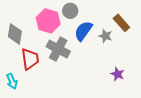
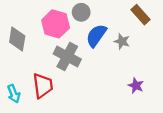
brown rectangle: (121, 23) -> (141, 15), moved
red trapezoid: (30, 59) -> (43, 86), moved

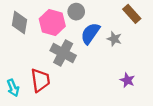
gray diamond: (17, 39) -> (20, 23), moved

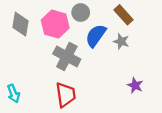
brown rectangle: (132, 14) -> (124, 15), moved
red trapezoid: (40, 80) -> (66, 95), moved

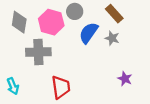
gray cross: (67, 56) -> (38, 52), moved, turned -30

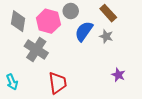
gray cross: (38, 52) -> (36, 50), turned 35

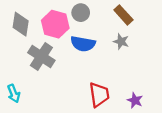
blue semicircle: (84, 31) -> (83, 44), moved, turned -115
purple star: (118, 75) -> (135, 100), moved
red trapezoid: (58, 83) -> (99, 95), moved

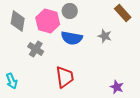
brown rectangle: (123, 15) -> (123, 13), moved
gray cross: (41, 56) -> (36, 49), size x0.7
red trapezoid: (99, 95) -> (65, 77), moved

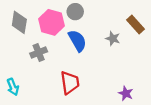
brown rectangle: (123, 13) -> (135, 25), moved
blue semicircle: (72, 38) -> (77, 41), turned -130
gray cross: (36, 49) -> (39, 52), turned 35

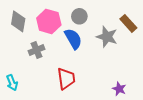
gray circle: (75, 12) -> (79, 16), moved
gray star: (113, 39) -> (107, 37), size x1.5

